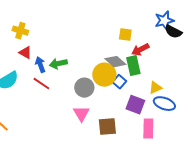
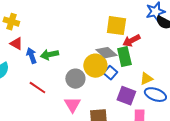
yellow square: (125, 35) -> (116, 26), size x1.5
red line: (41, 84) -> (37, 88), moved

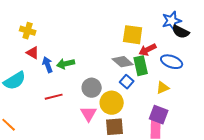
yellow circle: (95, 66) -> (112, 103), moved
red line: (37, 88) -> (54, 97), turned -48
blue ellipse: (155, 95) -> (172, 62), moved
purple square: (126, 96) -> (159, 115), moved

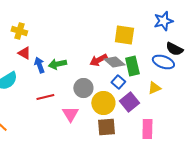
black semicircle: (181, 32) -> (174, 49), moved
red arrow: (148, 50) -> (98, 60), moved
pink triangle: (89, 114) -> (70, 114), moved
purple square: (159, 115) -> (129, 102), moved, turned 30

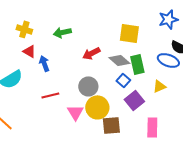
red arrow: (98, 60) -> (91, 53), moved
green arrow: (57, 64) -> (62, 32), moved
yellow circle: (103, 103) -> (97, 107), moved

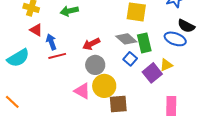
red arrow: (91, 53) -> (91, 44), moved
red line: (50, 95) -> (57, 56), moved
purple square: (134, 100) -> (152, 73), moved
pink triangle: (75, 112) -> (82, 91), turned -30
pink rectangle: (152, 127) -> (171, 106), moved

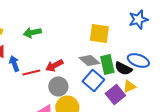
black semicircle: (186, 26) -> (123, 68), moved
red line: (57, 56) -> (31, 72), moved
blue square: (130, 59) -> (93, 80), size x1.5

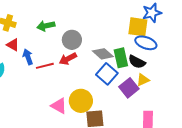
yellow square: (99, 34) -> (138, 27), moved
blue ellipse: (138, 60) -> (146, 43), moved
gray circle: (58, 86) -> (72, 40), moved

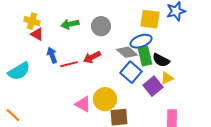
yellow square: (138, 27) -> (150, 19), moved
gray circle: (72, 40) -> (101, 26), moved
blue ellipse: (146, 43) -> (141, 41), moved, turned -40
red triangle: (13, 45) -> (37, 34), moved

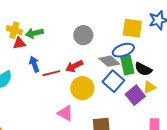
green arrow: (70, 24) -> (34, 33), moved
red triangle: (37, 34) -> (19, 43), turned -40
yellow circle: (105, 99) -> (82, 88), moved

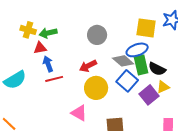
red triangle: (19, 43) -> (40, 48), moved
red line: (51, 73) -> (54, 79), moved

